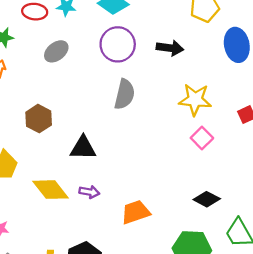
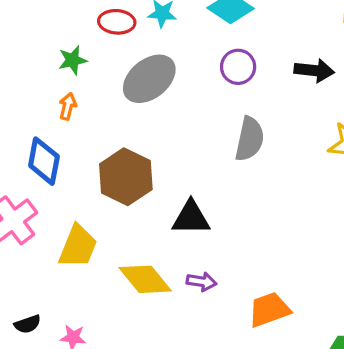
purple circle: (118, 44) -> (238, 67), size x0.7
gray ellipse: (56, 51) -> (149, 79), size x1.5
brown hexagon: (39, 119) -> (126, 177), size x1.4

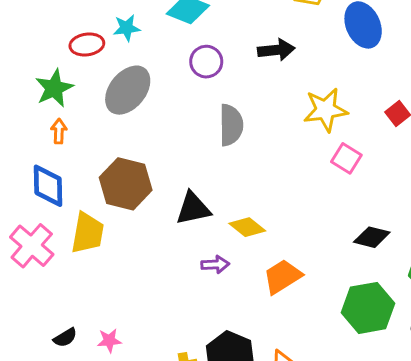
green star: (73, 60) -> (54, 88), size x1.4
yellow trapezoid: (78, 246) -> (88, 233), moved
yellow diamond: (145, 279) -> (247, 227), moved, size x0.7

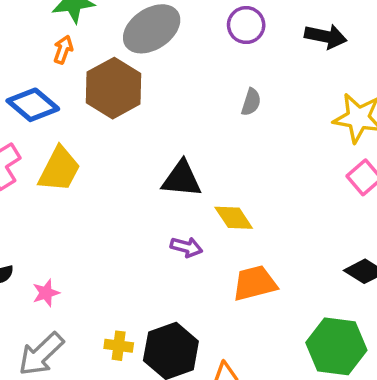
gray semicircle: (231, 125) -> (251, 102), size x0.6
brown hexagon: (126, 184) -> (113, 88), moved
blue diamond: (48, 186) -> (33, 105), turned -66
pink star: (109, 341) -> (46, 293), turned -30

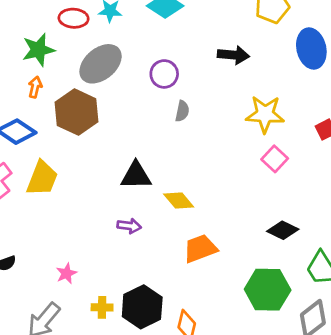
purple circle: (246, 25) -> (164, 74), moved
purple arrow: (186, 247) -> (129, 226), moved
pink star: (46, 293) -> (66, 273), moved

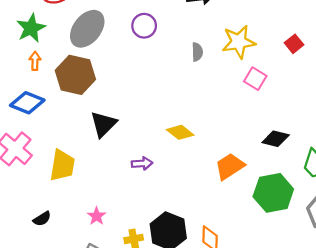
gray semicircle: (182, 111) -> (197, 52), moved
black triangle: (136, 175) -> (104, 124), moved, turned -32
yellow trapezoid: (42, 178) -> (62, 165), moved
orange trapezoid: (200, 248) -> (230, 166), moved

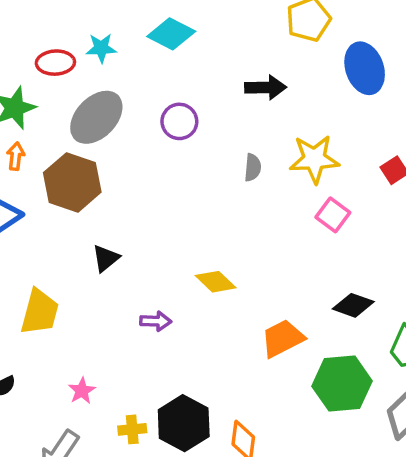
black triangle: (104, 124) -> (106, 258), size x0.7

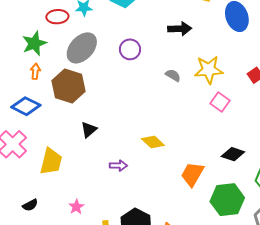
gray semicircle: (253, 168) -> (173, 75), turned -63
orange trapezoid: (283, 338) -> (192, 174), turned -32

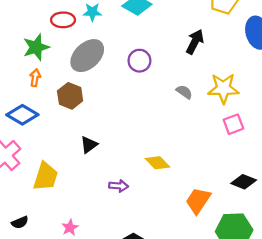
black arrow: (180, 29) -> (195, 42), turned -65
brown hexagon: (69, 86) -> (70, 96), size x0.7
pink square: (220, 102) -> (233, 124), turned 30

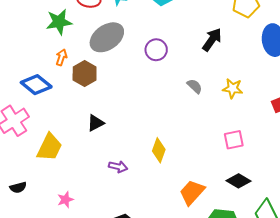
orange arrow: (35, 78) -> (61, 57), moved
yellow star: (223, 88) -> (233, 88), size x0.7
pink square: (233, 124) -> (234, 140), moved
yellow diamond: (158, 163) -> (159, 150), turned 55

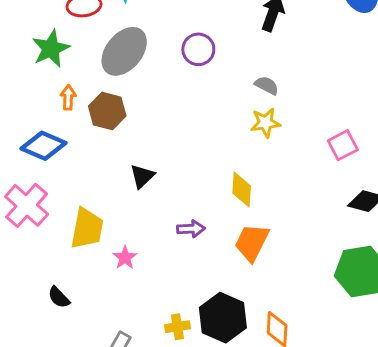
yellow star: (233, 88) -> (265, 123), moved
black semicircle: (18, 187) -> (59, 297), turned 77
orange trapezoid: (192, 192) -> (252, 242), moved
pink star: (65, 200) -> (125, 258), moved

